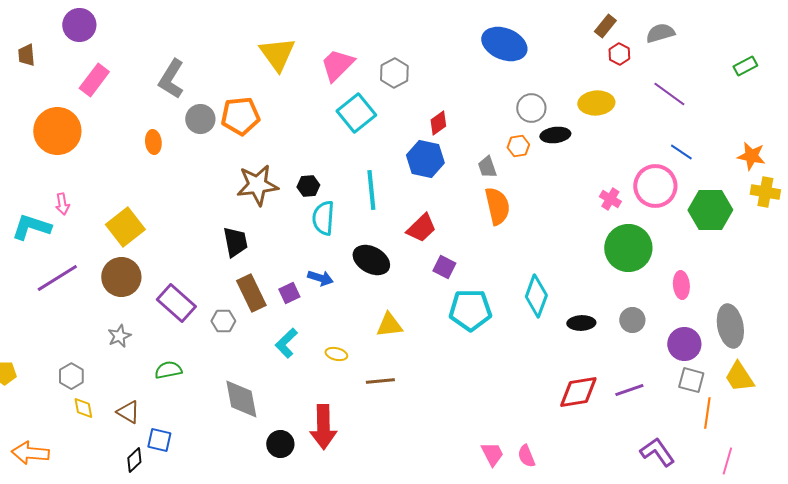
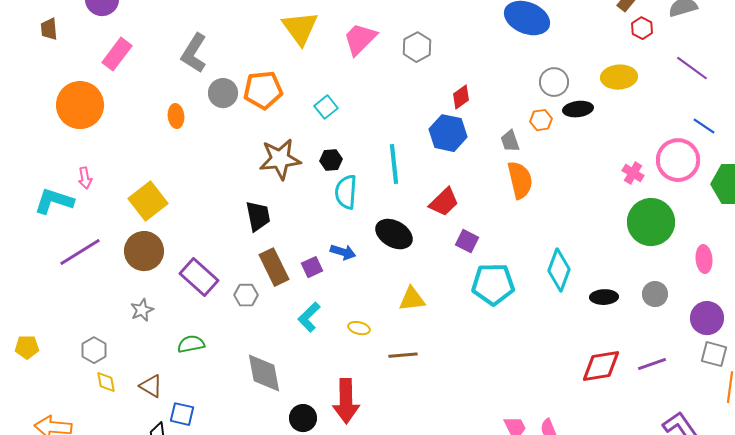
cyan square: (356, 113) -> (326, 107), moved, size x0.6

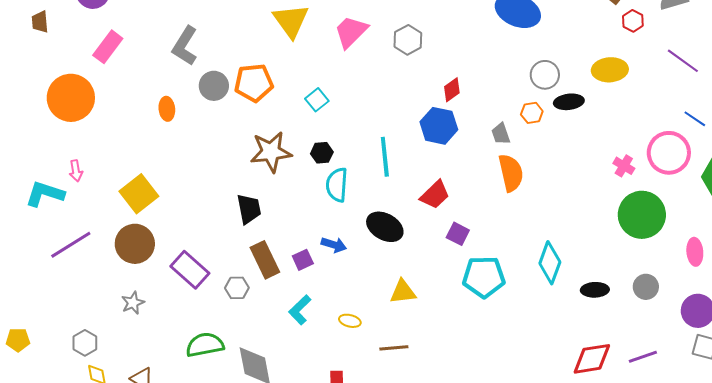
green semicircle: (191, 344) -> (205, 345), moved, size x1.4

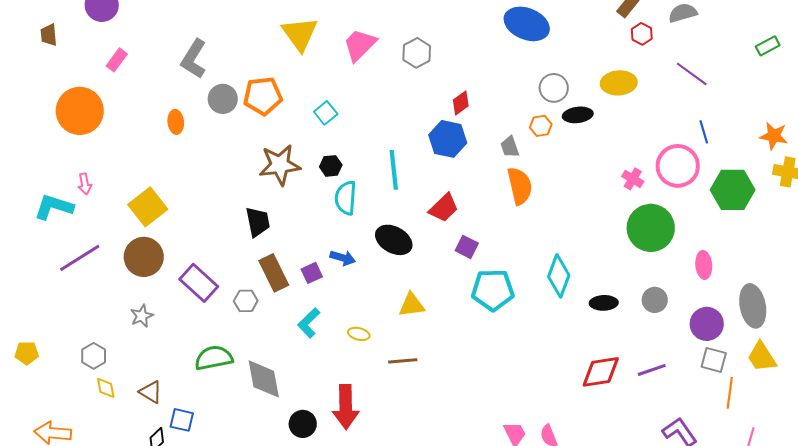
pink rectangle: (108, 47) -> (117, 60), size x0.7
blue line: (695, 119) -> (704, 132), turned 40

